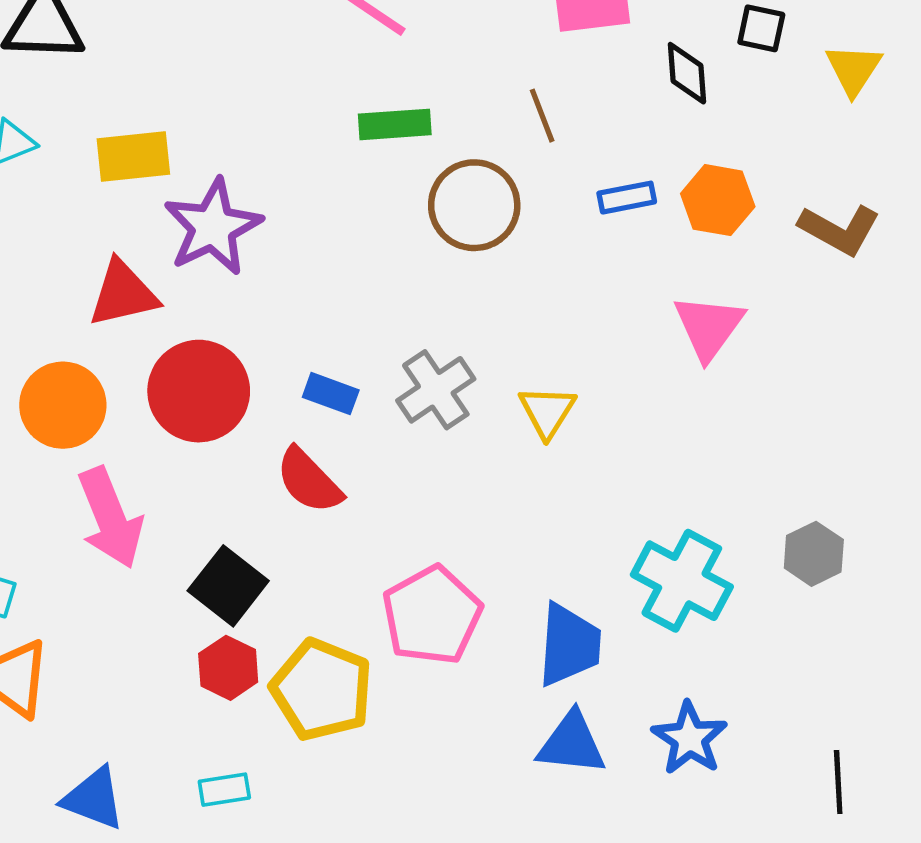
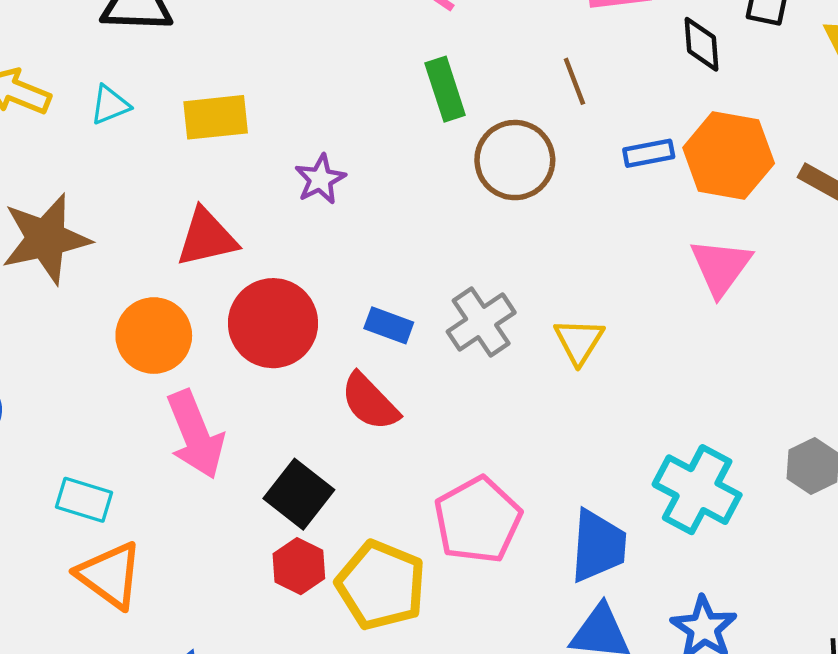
green rectangle: (395, 124) -> (445, 89), turned 76
orange hexagon: (718, 200) -> (729, 156), size x1.4
purple star: (213, 227) -> (320, 179), moved, size x0.6

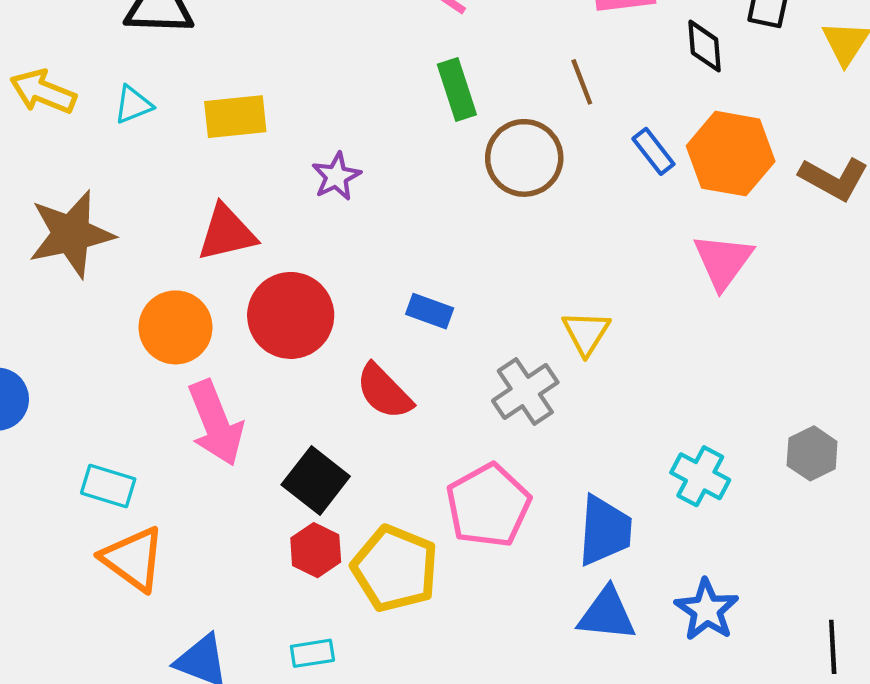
blue rectangle: (649, 153) -> (653, 151), turned 63
gray cross: (481, 322) -> (525, 391), moved
blue rectangle: (389, 325) -> (430, 311), moved
cyan cross: (697, 490) -> (700, 476), size x0.7

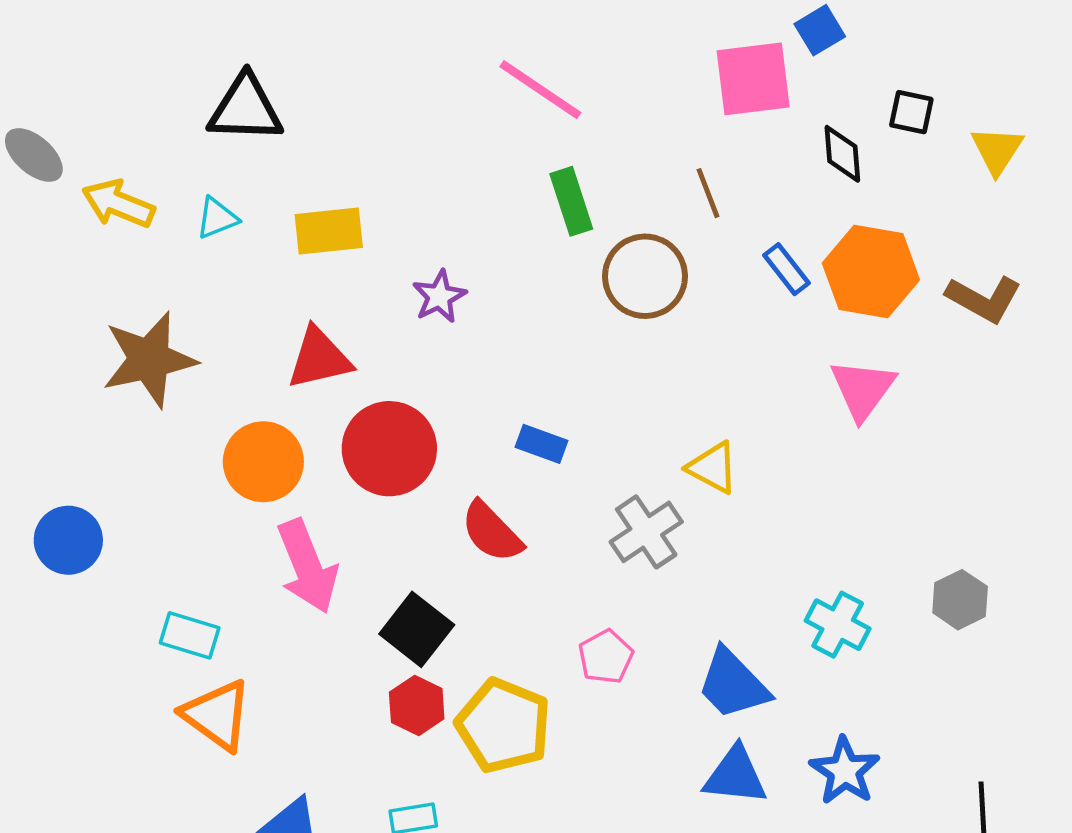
yellow triangle: (586, 333) -> (713, 468), turned -34
pink pentagon: (488, 506) -> (606, 657), size x0.6
blue trapezoid: (605, 531) -> (733, 684), turned 132

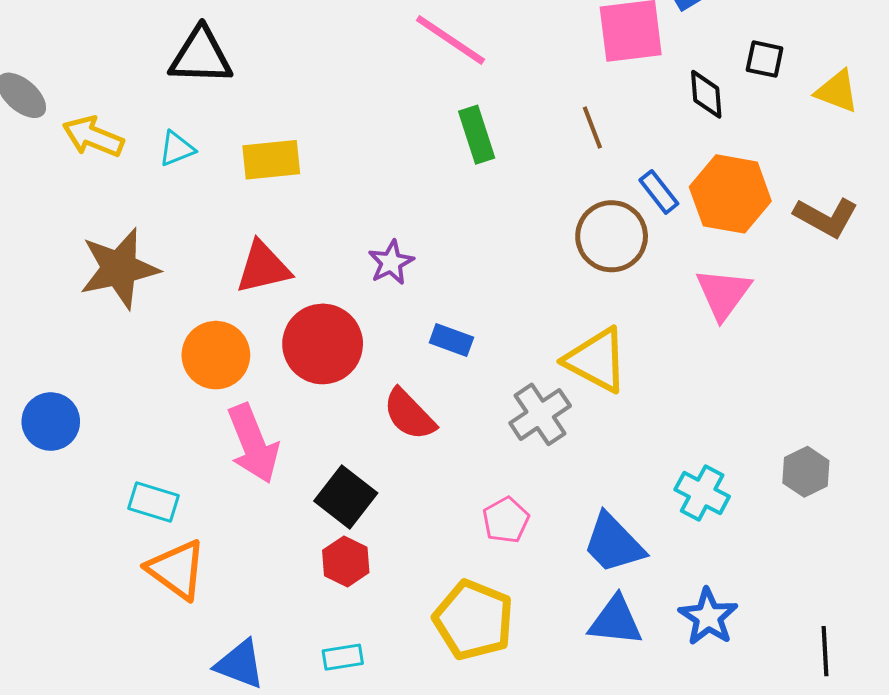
yellow triangle: (997, 150) -> (837, 91), turned -42
brown circle: (645, 276) -> (612, 236), moved
purple star: (439, 296) -> (391, 262), moved
yellow triangle: (713, 468) -> (596, 360), size x1.5
yellow pentagon: (504, 726) -> (474, 620), moved

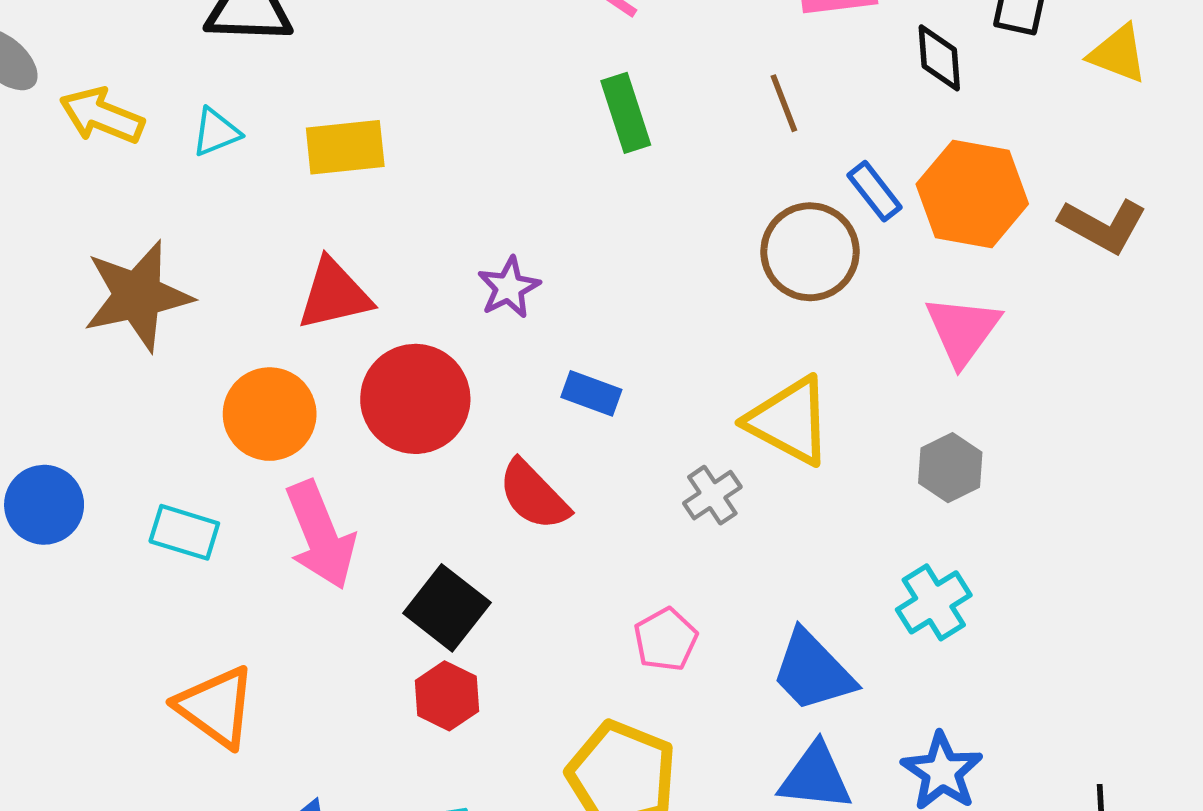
gray cross: (540, 414) -> (712, 495), size x0.7
gray hexagon: (806, 472) -> (950, 468), moved
cyan cross: (702, 493) -> (934, 602), turned 30
cyan rectangle: (153, 502) -> (184, 532), moved

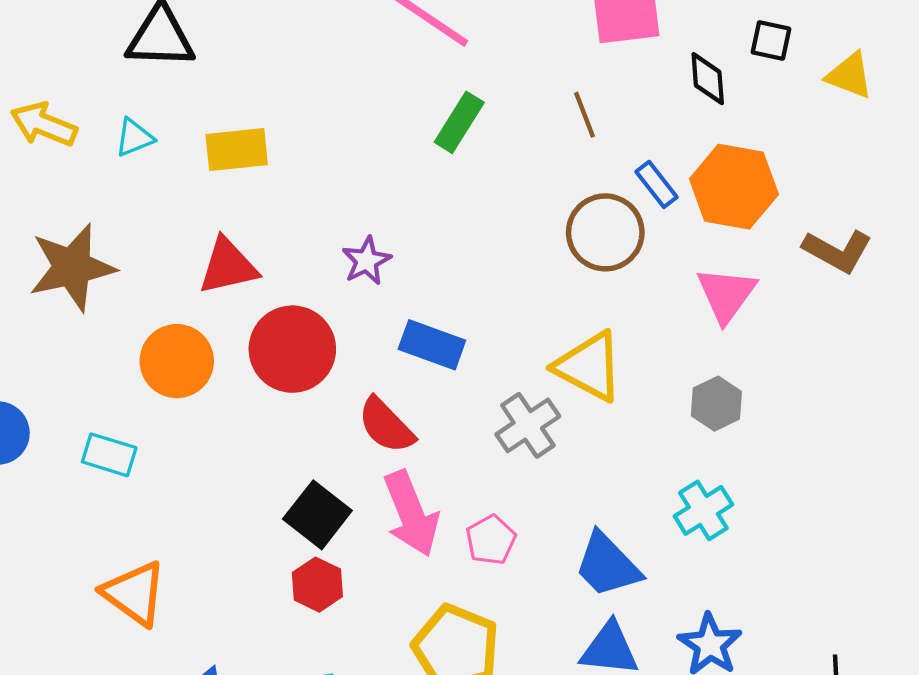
green rectangle: (626, 113) -> (459, 122), turned 50
brown L-shape: (1103, 226) -> (837, 251), moved
blue rectangle: (591, 393) -> (432, 345), size x1.4
gray cross: (712, 495) -> (528, 425), size x1.4
pink arrow: (320, 535) -> (411, 514), moved

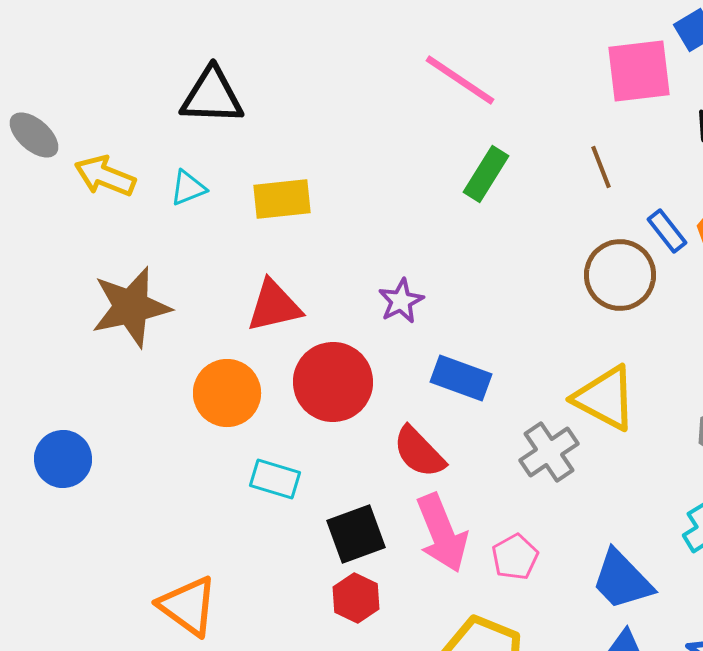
cyan rectangle: (109, 455) -> (275, 479), moved
black square: (317, 515) -> (356, 534), turned 32

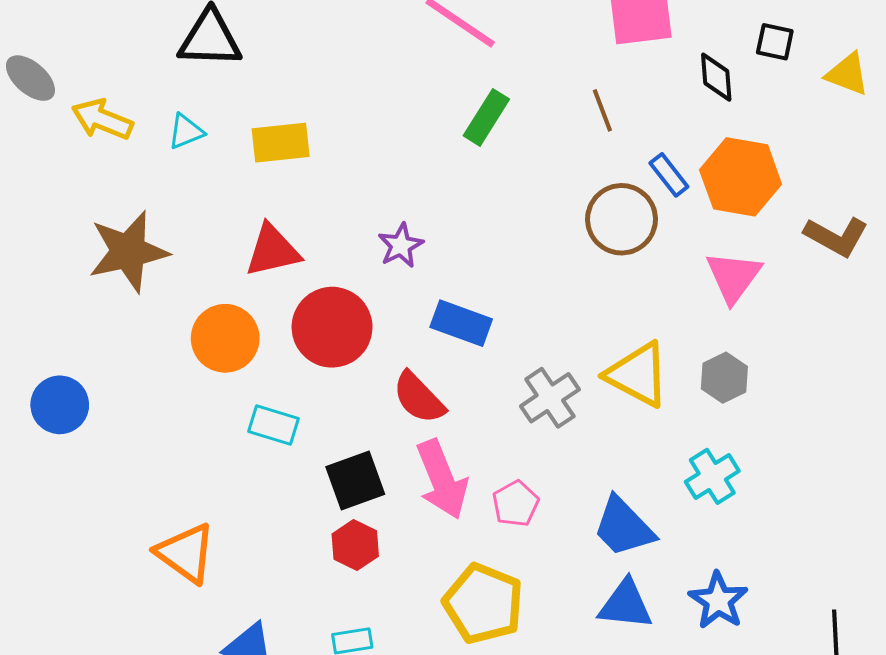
yellow triangle: (605, 398) -> (638, 375), moved

